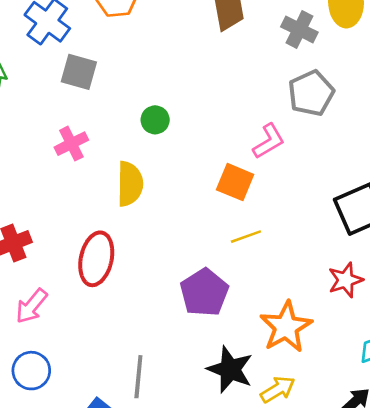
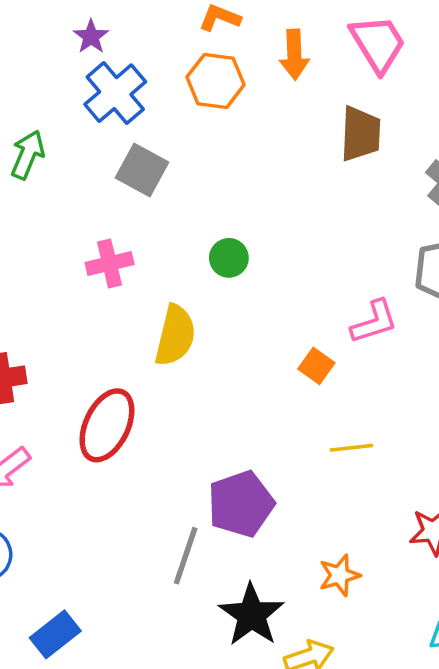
orange square: (235, 182) -> (316, 366), size x0.7
yellow line: (246, 237) -> (351, 448), moved
orange star: (286, 327) -> (339, 575), size x0.6
gray line: (138, 377) -> (186, 556), moved

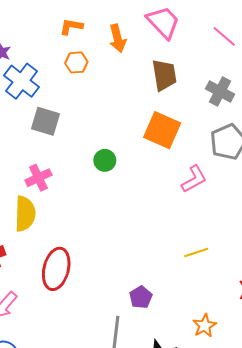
orange hexagon: (216, 81) -> (76, 62), size x0.7
yellow semicircle: (175, 335) -> (25, 214), moved
orange square: (316, 366) -> (162, 130), moved, size x1.8
purple pentagon: (241, 504) -> (141, 297), size x0.6

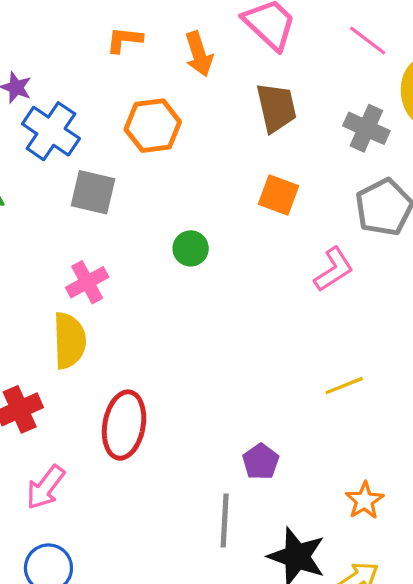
orange hexagon: (76, 62) -> (153, 126), moved, size x1.5
orange square: (162, 130) -> (278, 195), size x0.7

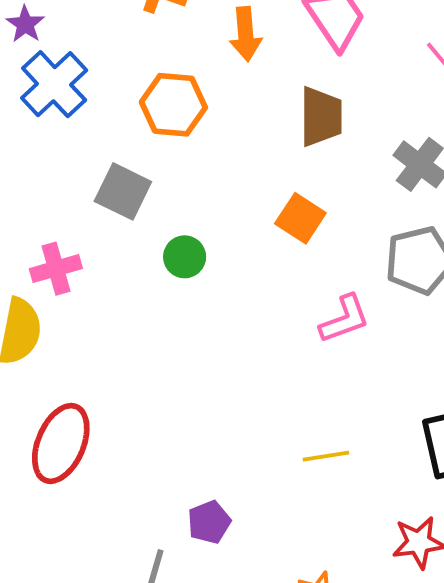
gray square: (93, 192) -> (123, 191), moved

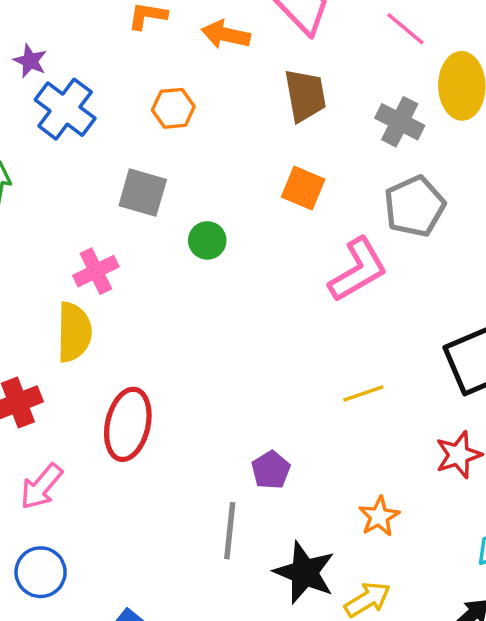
orange arrow: (246, 34) -> (226, 35), turned 117
orange hexagon: (173, 105) -> (173, 108), size x0.7
pink L-shape: (345, 319) -> (358, 270), size x1.4

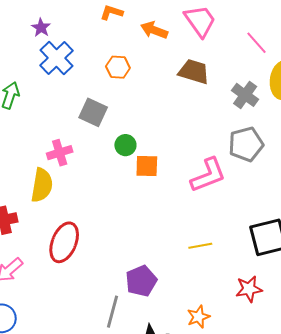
brown trapezoid: (305, 95) -> (194, 72), turned -72
orange square: (303, 188) -> (147, 166), moved, turned -30
purple pentagon: (271, 470) -> (141, 281), size x1.4

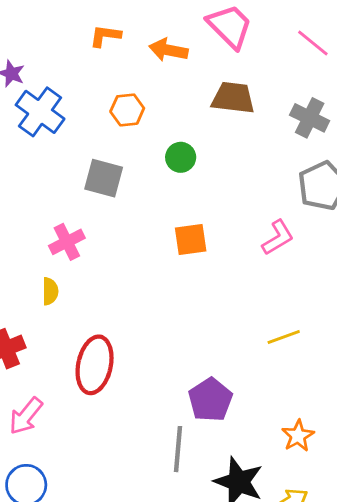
green circle: (125, 145) -> (181, 157), moved
pink L-shape: (208, 175) -> (278, 238), size x0.7
yellow semicircle: (42, 185) -> (50, 291), size x0.6

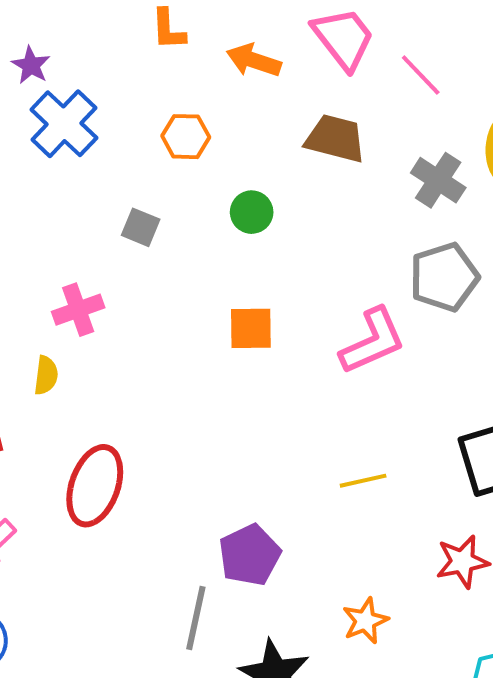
orange L-shape: (105, 36) -> (168, 29), turned -108
pink line: (313, 43) -> (421, 75), moved
gray square: (104, 178) -> (141, 227), size x0.7
pink L-shape: (278, 238) -> (373, 341), size x1.4

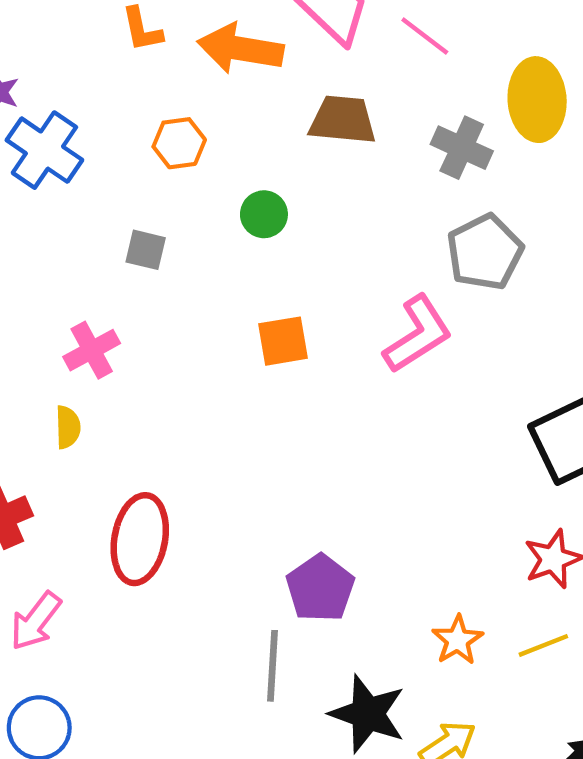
orange arrow: (254, 60) -> (240, 49), size x1.4
yellow line: (363, 481) -> (543, 645), moved

